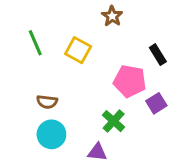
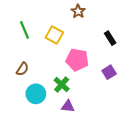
pink pentagon: (130, 81) -> (77, 60), moved
brown semicircle: (47, 102) -> (22, 69), moved, turned -64
green cross: (114, 121) -> (62, 85), moved

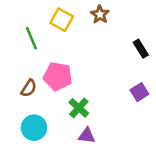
yellow square: (54, 35) -> (62, 20), moved
pink pentagon: (77, 60) -> (58, 76), moved
cyan circle: (36, 94) -> (34, 128), moved

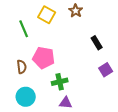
black rectangle: (141, 49) -> (97, 43), moved
brown semicircle: (29, 88) -> (22, 67), turned -40
green cross: (79, 108) -> (60, 82), turned 35

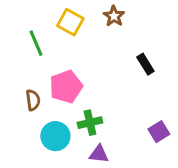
pink pentagon: (44, 58) -> (66, 87), turned -30
purple square: (106, 70) -> (159, 132), moved
cyan circle: (26, 97) -> (55, 136), moved

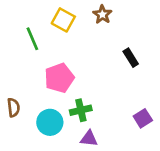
brown semicircle: (33, 100) -> (13, 107), moved

